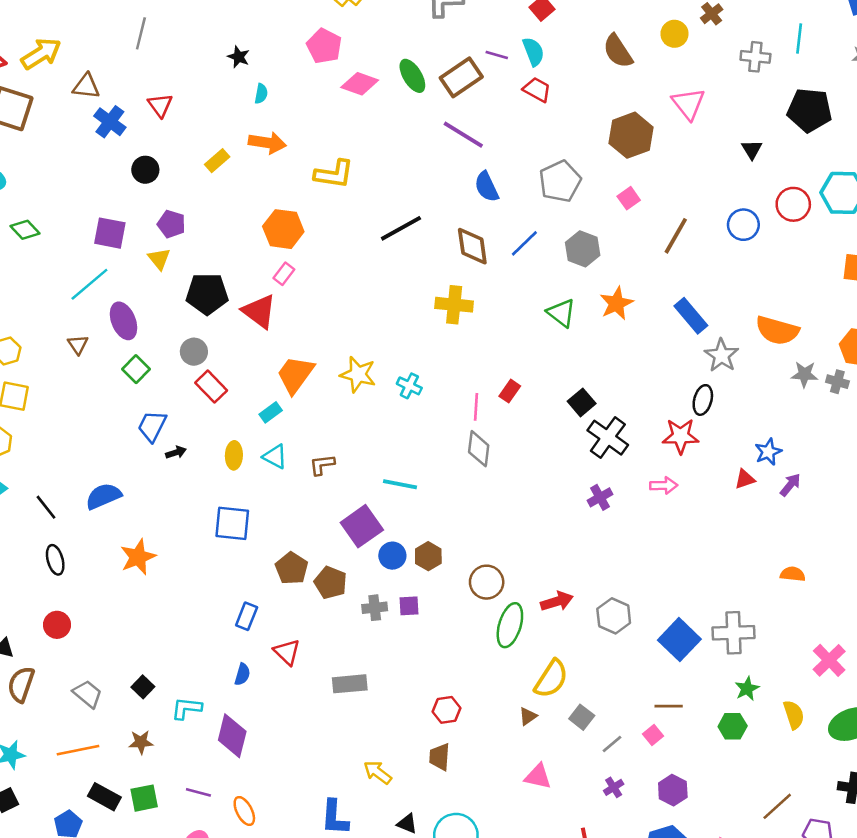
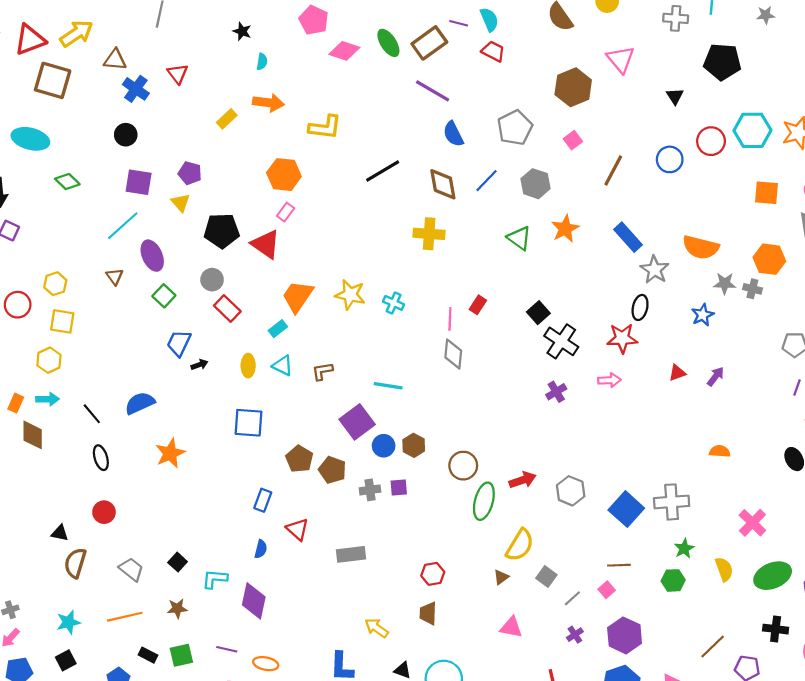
black circle: (145, 170) -> (126, 135), moved
blue star: (768, 452) -> (703, 315), moved
purple hexagon: (673, 790) -> (625, 635), size x1.4
black rectangle: (104, 797) -> (148, 655), size x0.7
orange ellipse: (244, 811) -> (266, 664), turned -50

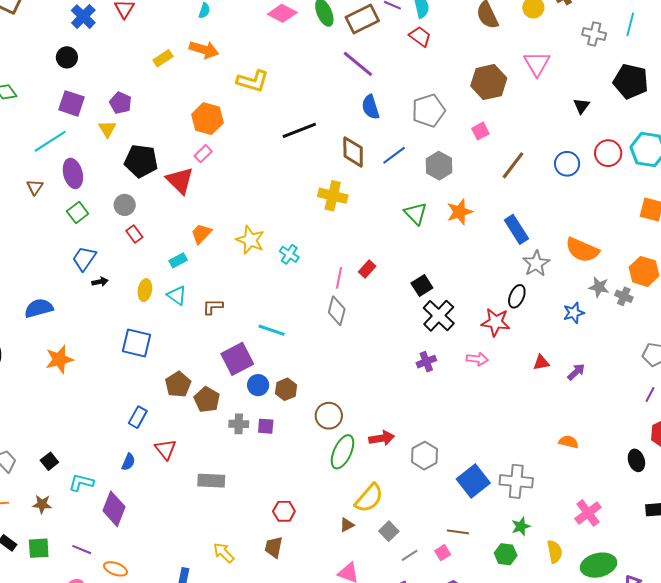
orange trapezoid: (298, 296) -> (201, 234), size x0.7
red rectangle: (227, 309) -> (134, 234), size x0.7

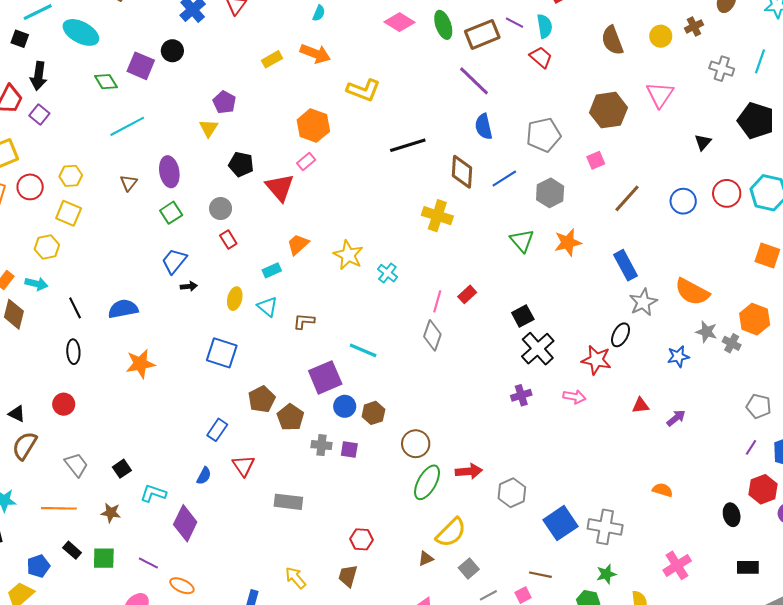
purple square: (72, 103) -> (141, 66), moved
cyan line: (50, 141) -> (127, 126), moved
black pentagon: (141, 161) -> (241, 164), size x0.7

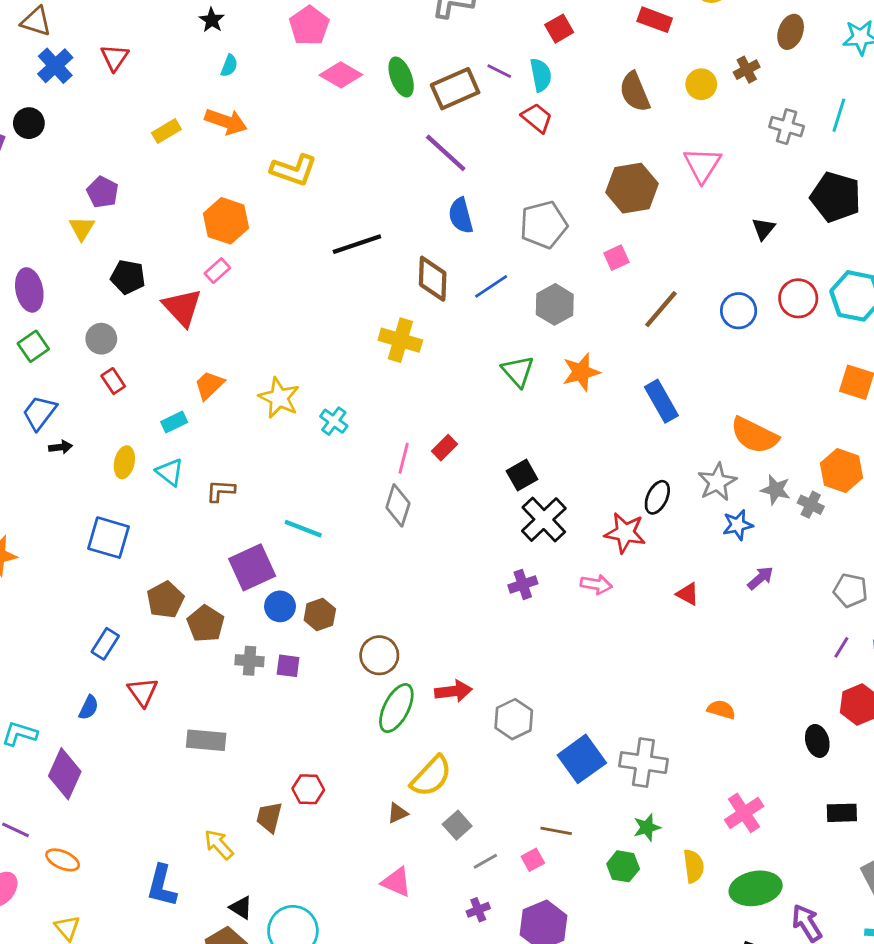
gray star: (643, 302) -> (717, 482), moved
red triangle: (641, 406) -> (688, 594), turned 36
purple arrow: (676, 418) -> (761, 578), moved
brown trapezoid: (348, 576) -> (269, 817), moved

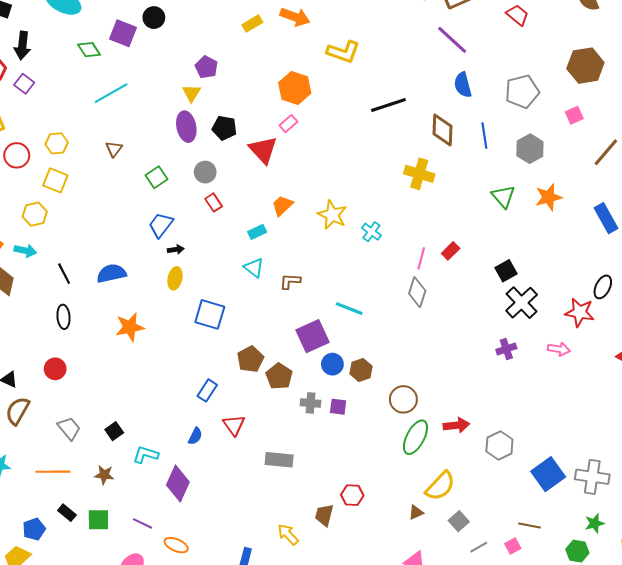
blue line: (491, 286) -> (484, 136), turned -65
purple ellipse: (29, 290) -> (186, 127), moved
yellow ellipse: (124, 462) -> (175, 278), moved

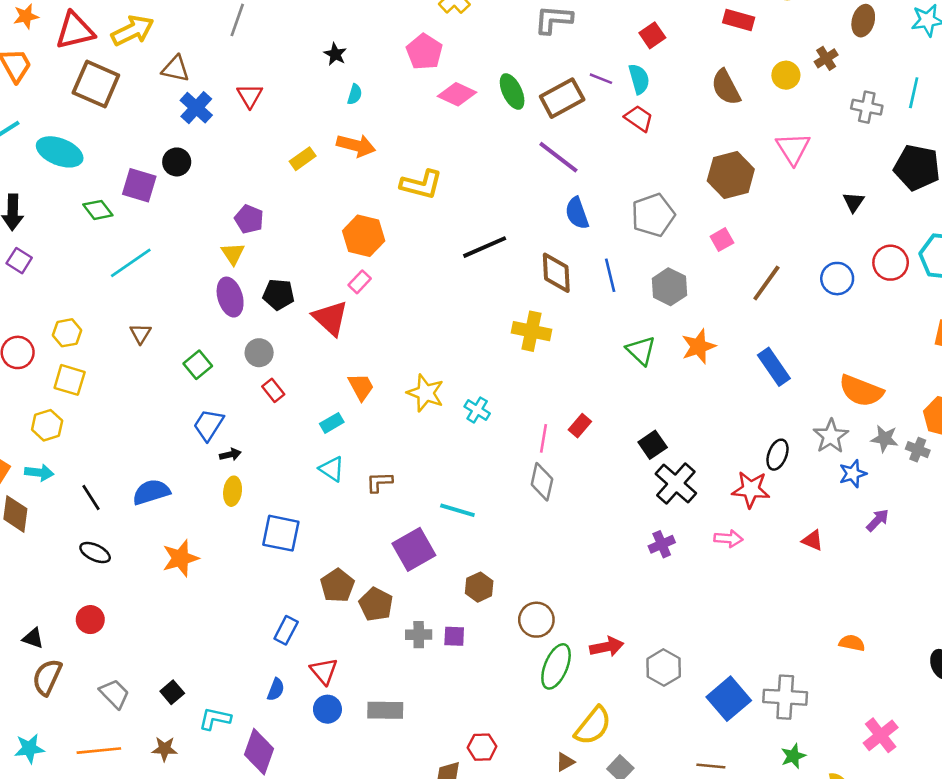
orange trapezoid: (282, 206) -> (361, 387), turned 110
black ellipse: (63, 317) -> (95, 553), turned -55
blue circle: (332, 364) -> (327, 709), moved

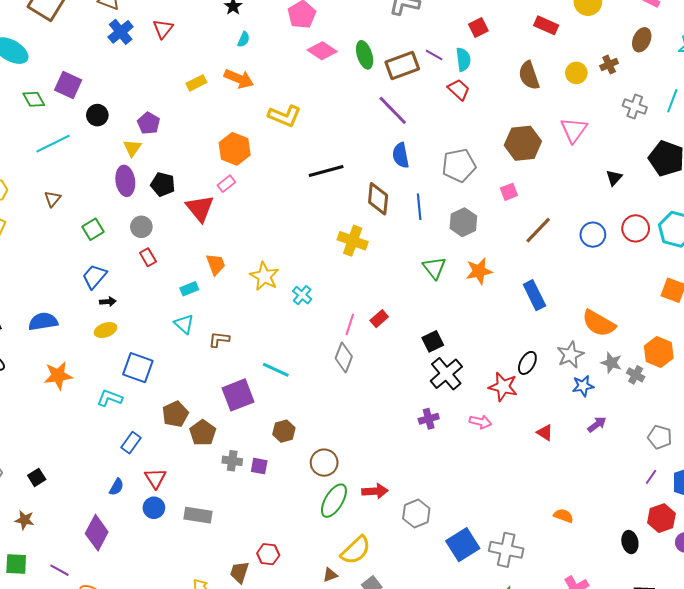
black circle: (177, 162) -> (97, 115), moved
yellow ellipse: (233, 491) -> (105, 330), turned 55
cyan L-shape: (215, 719) -> (110, 398), moved

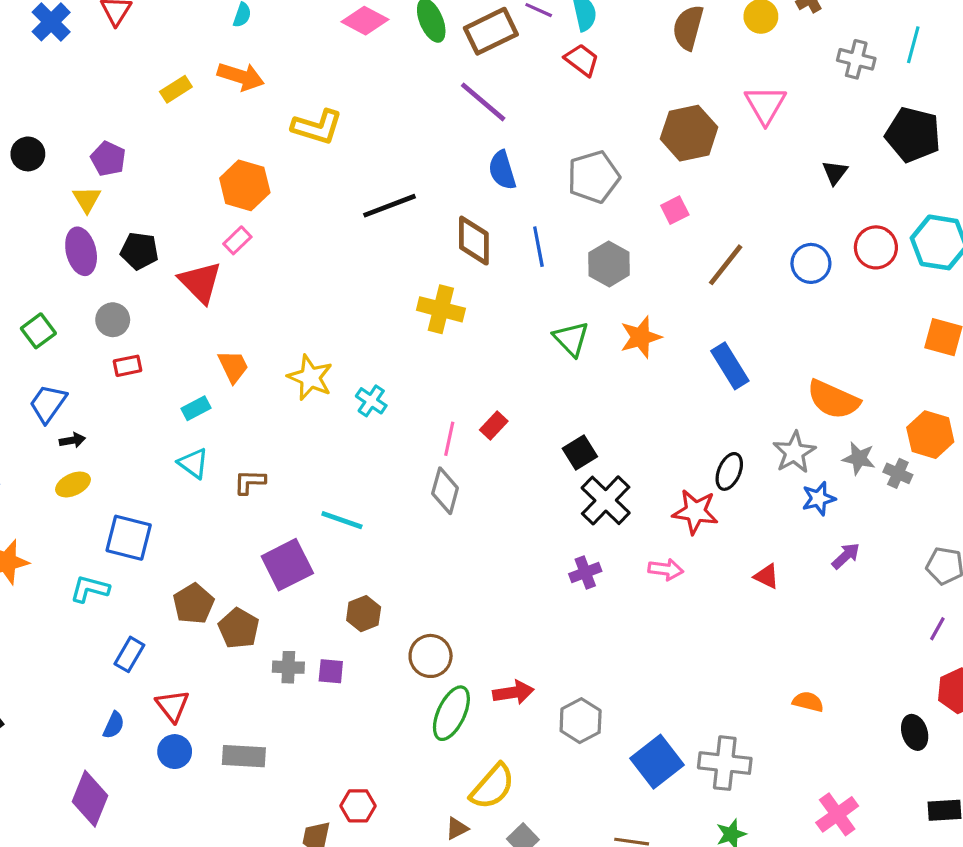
brown semicircle: (529, 75) -> (688, 27), turned 40
red rectangle: (148, 257) -> (128, 366), turned -66

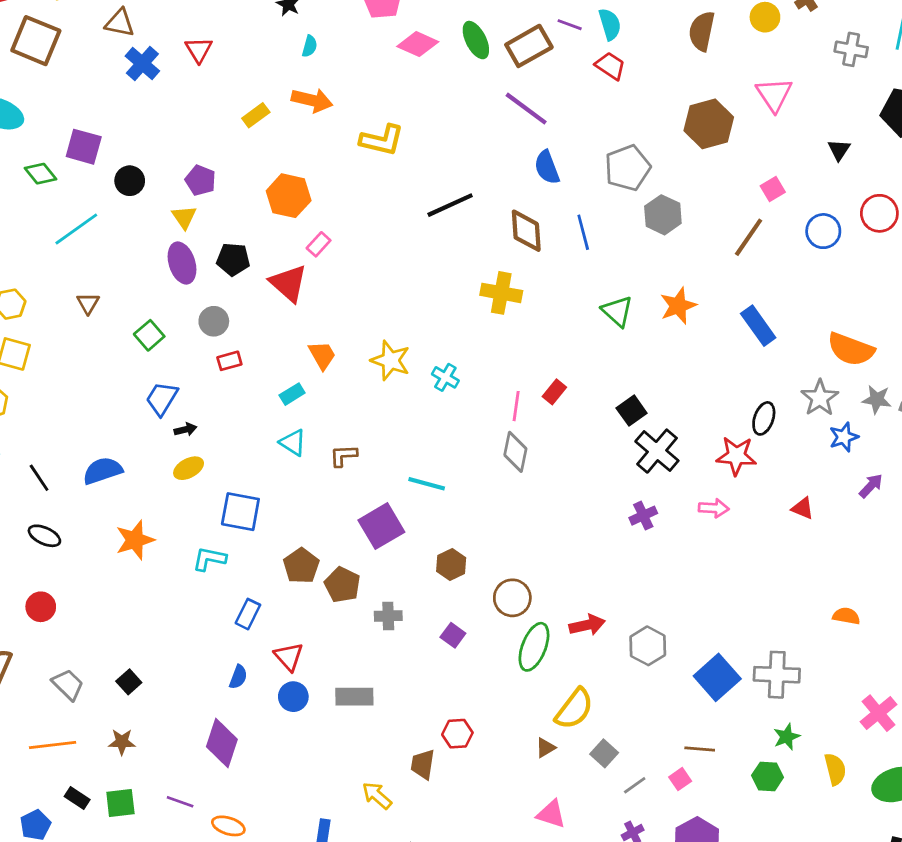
orange hexagon: (245, 185) -> (289, 196), moved
pink square: (675, 210) -> (773, 189), moved
gray hexagon: (609, 264) -> (663, 215), moved
purple square: (331, 671) -> (453, 635), moved, turned 35

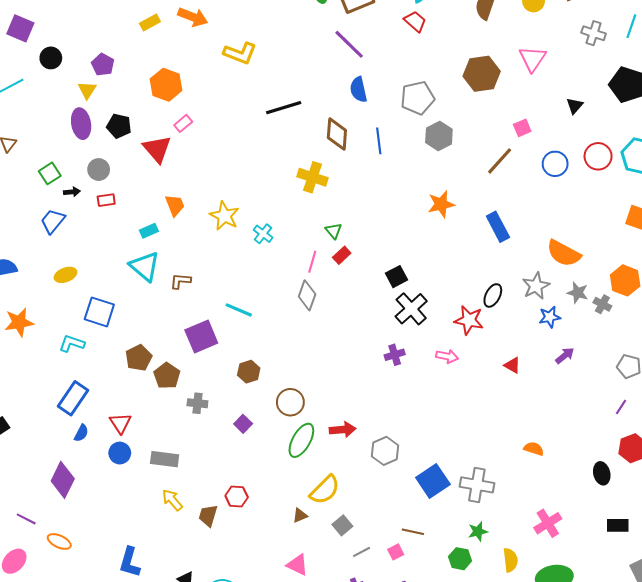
green triangle: (617, 311) -> (334, 231), moved, size x0.7
black arrow: (185, 429) -> (72, 192), moved
cyan triangle: (293, 443) -> (145, 266), size x1.5
blue rectangle: (248, 614) -> (73, 398), moved, size x1.5
yellow arrow: (377, 796) -> (172, 500), moved

